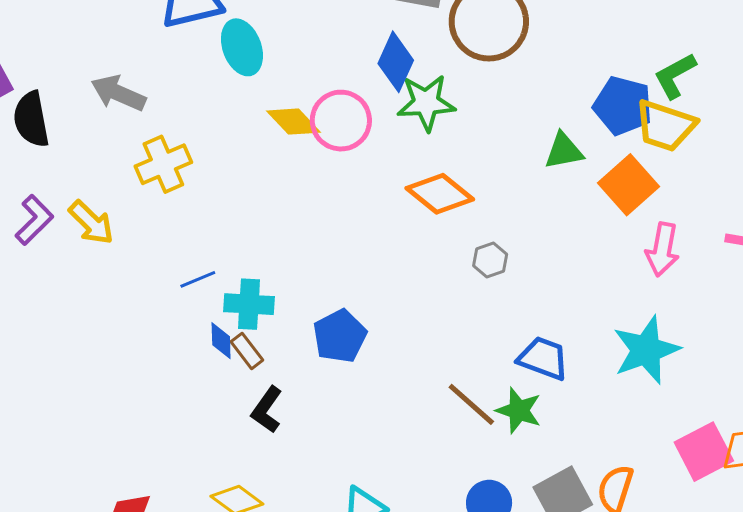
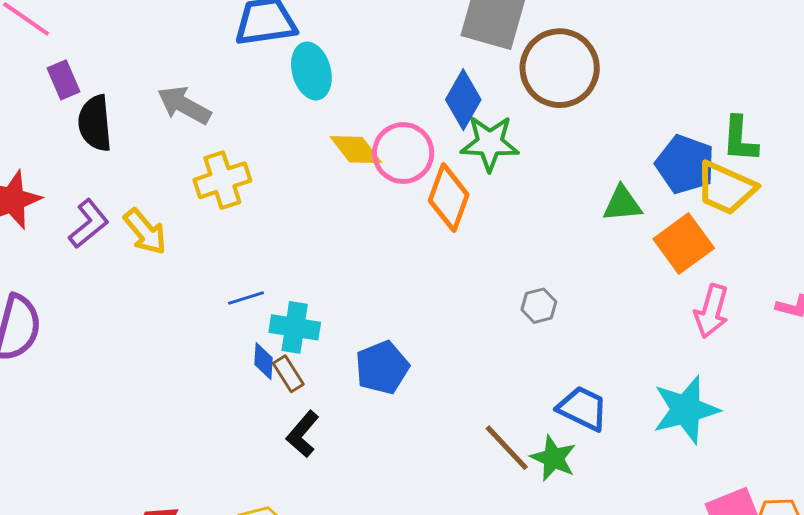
green L-shape: (675, 76) -> (740, 139), turned -63
orange diamond: (440, 194) -> (449, 198), moved, turned 66

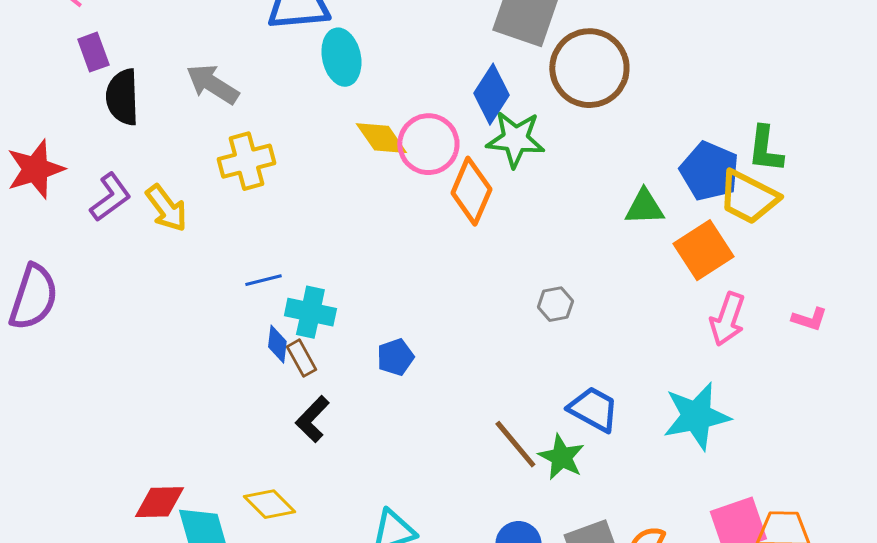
blue pentagon: (382, 368) -> (395, 357), size x0.7

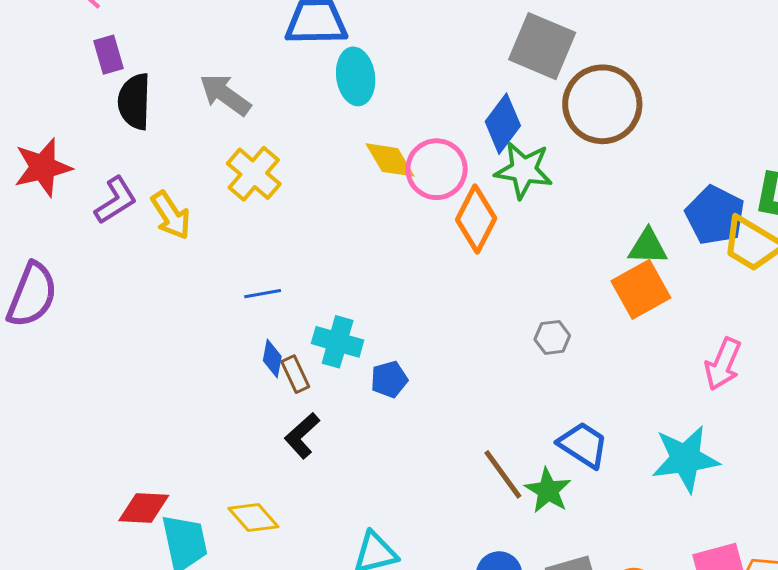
yellow cross: (246, 161) -> (254, 174), turned -38
orange square: (703, 250) -> (641, 289), moved
cyan cross: (310, 312) -> (338, 342), moved

